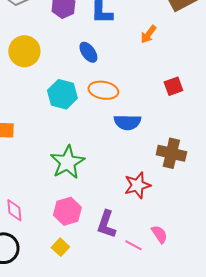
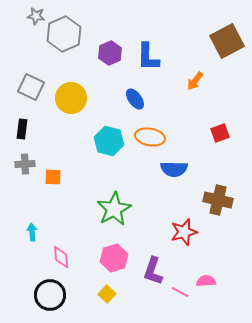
pink semicircle: (159, 234) -> (206, 281), turned -60

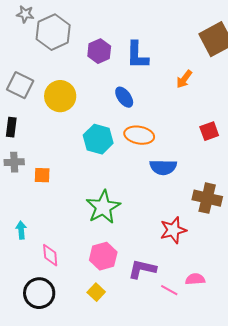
purple L-shape: (153, 271) -> (142, 269), turned 84

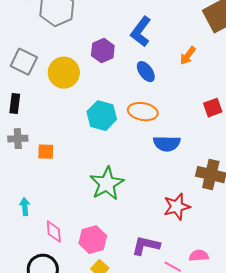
purple hexagon: (99, 51) -> (103, 51), moved
blue L-shape: (137, 55) -> (141, 32), turned 36
blue ellipse: (124, 97) -> (146, 72), moved
pink hexagon: (103, 256) -> (93, 240), moved

